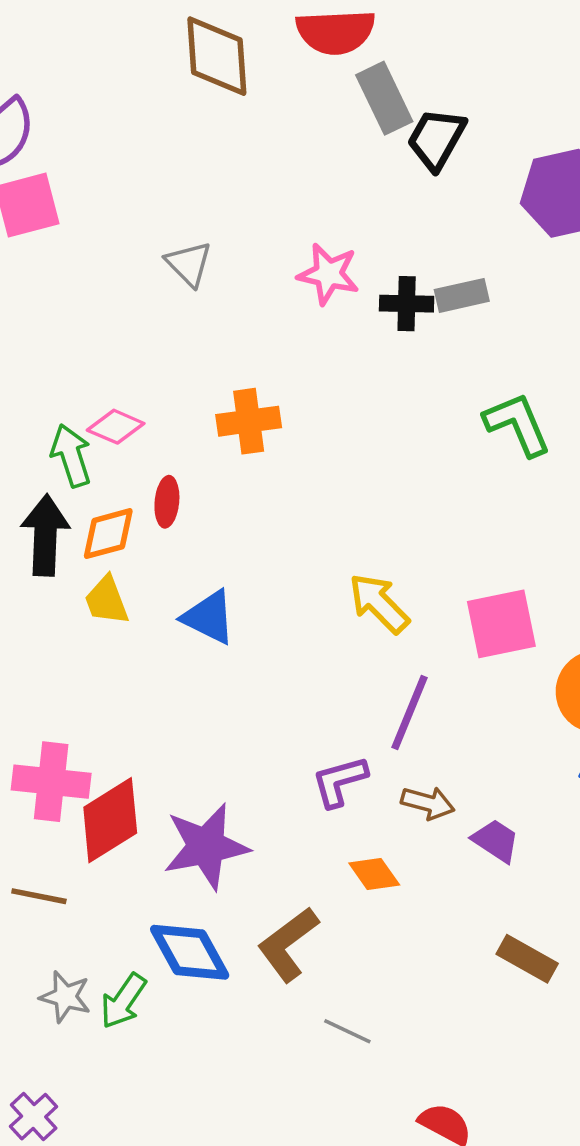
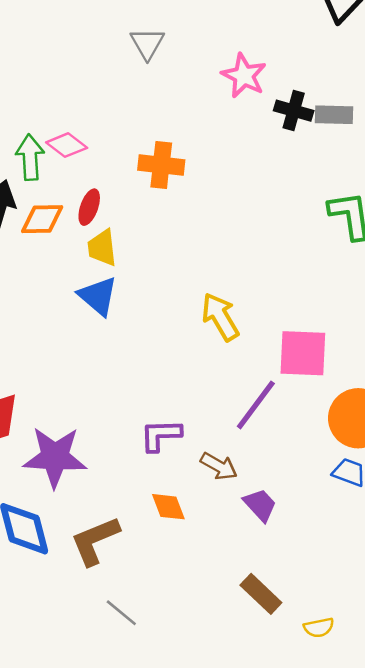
yellow trapezoid: (107, 600) -> (102, 248), moved
purple line: (410, 713) -> (256, 405), moved

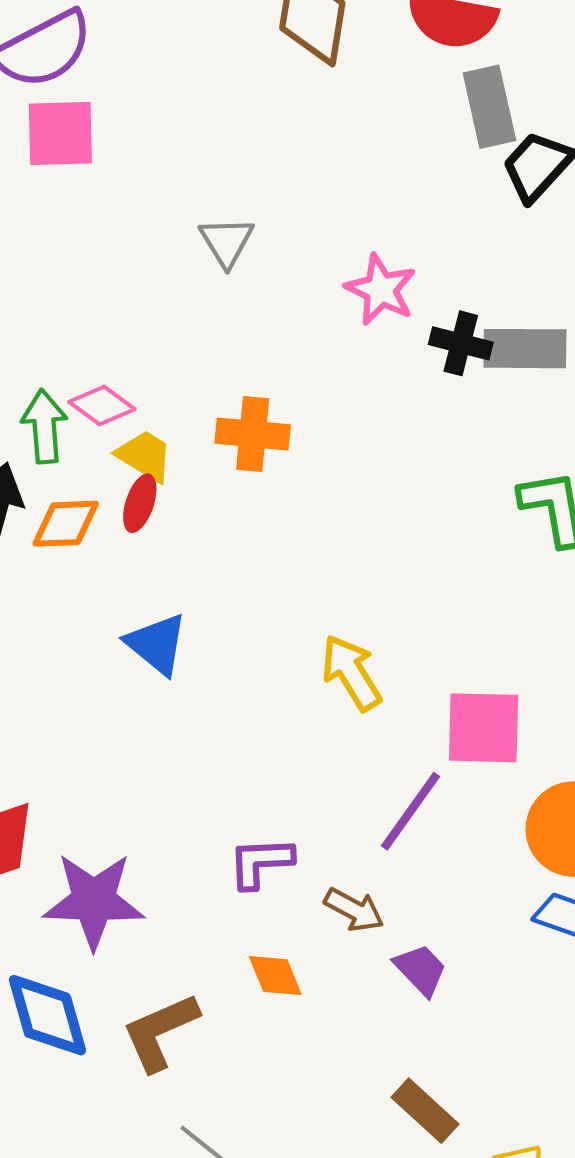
gray rectangle: (334, 115) -> (525, 349), size x1.4
yellow trapezoid: (102, 248) -> (145, 456), moved, turned 129

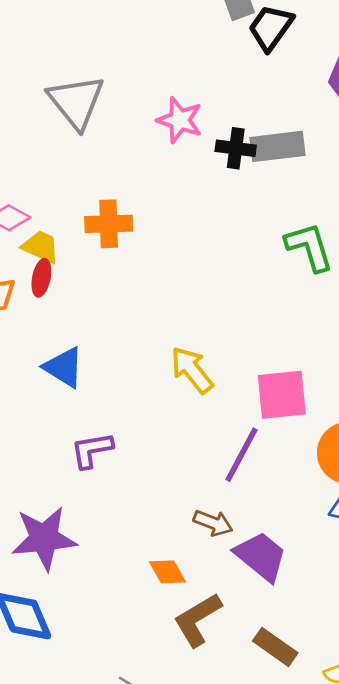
gray triangle: (227, 242) -> (76, 102), size x1.6
purple L-shape: (261, 862) -> (92, 450), moved
purple trapezoid: (421, 970) -> (261, 556), size x1.5
brown L-shape: (160, 1032) -> (197, 620), moved

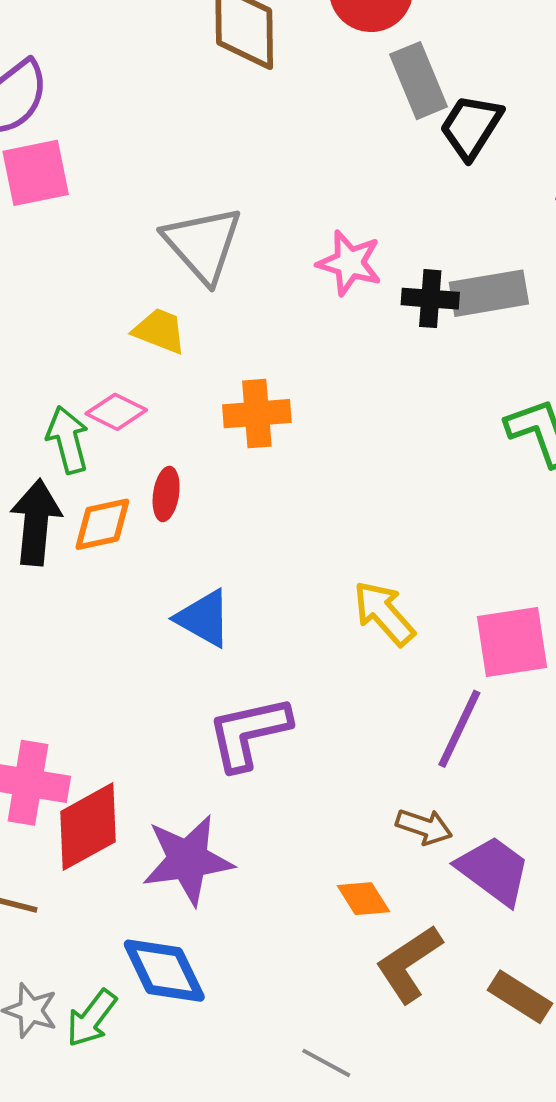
yellow trapezoid: (41, 247) -> (160, 331), moved
purple L-shape: (92, 450) -> (249, 733), size x1.4

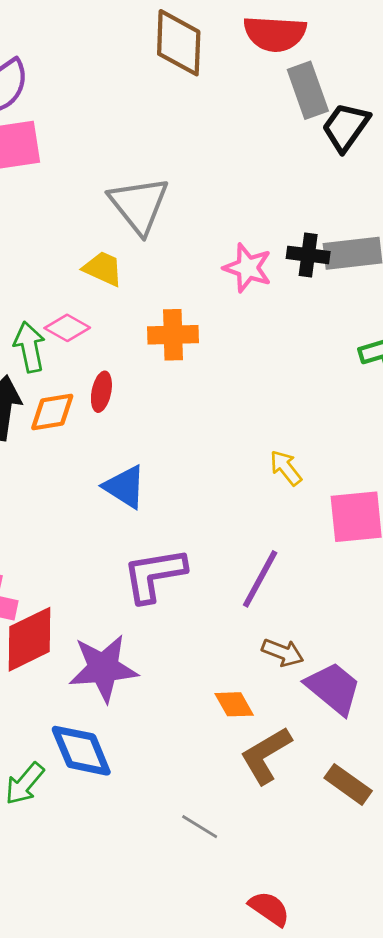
pink star: (349, 263) -> (248, 268), moved
yellow arrow: (384, 613) -> (286, 468), moved, size x0.7
purple line: (459, 729) -> (260, 579), moved

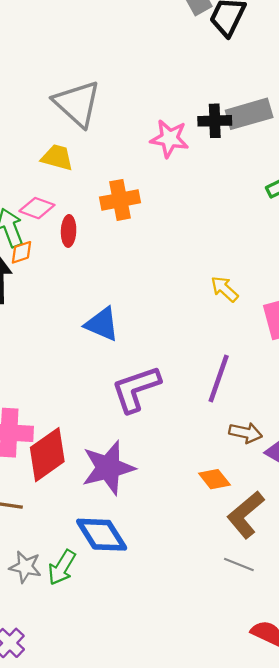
red ellipse: (101, 392) -> (69, 231), moved
orange diamond: (52, 412) -> (21, 252), moved, size x0.7
gray line: (200, 827) -> (239, 565), moved

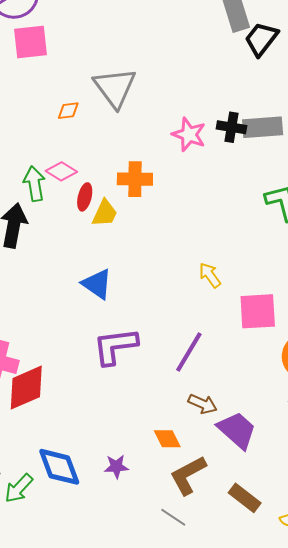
yellow trapezoid: (57, 157) -> (105, 213), moved, turned 88
orange diamond: (21, 252) -> (68, 111), moved
purple star: (108, 468) -> (116, 467), moved, size x0.5

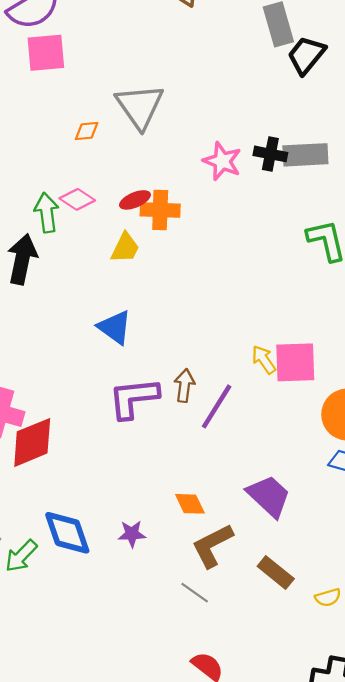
red ellipse: (85, 197) -> (135, 200), moved, turned 52
yellow arrow: (210, 275) -> (264, 360), moved
brown arrow: (203, 404) -> (184, 386), moved, turned -108

